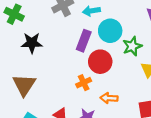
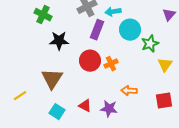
purple rectangle: (84, 41) -> (97, 30), moved
red circle: (100, 62) -> (90, 61), moved
orange cross: (84, 83) -> (111, 64), moved

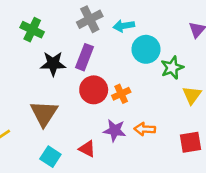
purple rectangle: (97, 30) -> (84, 57), moved
purple star: (109, 109) -> (115, 130), moved

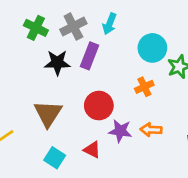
gray cross: (90, 19) -> (73, 27), moved
cyan arrow: (124, 26) -> (110, 24), moved, turned -60
red circle: (94, 90) -> (99, 106), moved
orange cross: (121, 94) -> (144, 87), moved

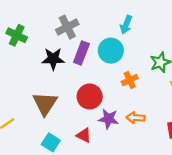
cyan arrow: (110, 24) -> (126, 25), moved
green cross: (36, 28) -> (17, 35), moved
cyan circle: (152, 48) -> (111, 51), moved

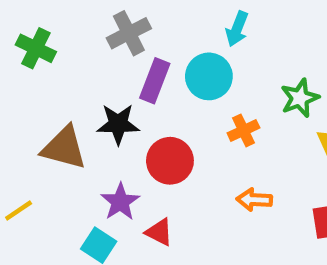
black star: (53, 59) -> (118, 124), moved
brown triangle: (45, 104) -> (64, 148), moved, turned -48
purple star: (108, 119) -> (120, 202), moved, turned 30

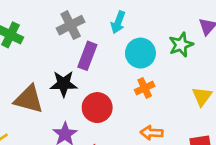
cyan arrow: (237, 29) -> (118, 22), moved
cyan circle: (209, 76) -> (140, 53), moved
green star: (300, 98) -> (181, 45), moved

